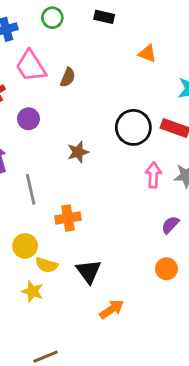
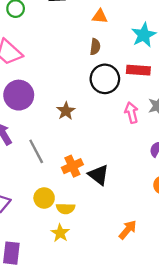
brown semicircle: (68, 77) -> (95, 47), moved
purple circle: (28, 119) -> (19, 95), size x1.6
black triangle: (89, 271) -> (98, 175), moved
yellow star: (32, 292) -> (60, 233), turned 30

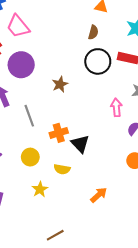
pink arrow: (132, 113) -> (116, 107), moved
yellow semicircle: (66, 209) -> (62, 169), moved

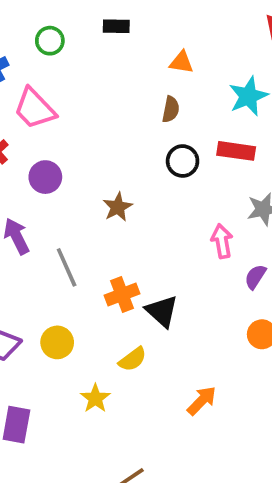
black circle: (98, 61) -> (183, 161), size x0.7
purple circle: (21, 65) -> (45, 177), size x0.7
yellow circle: (30, 157) -> (57, 342), moved
yellow semicircle: (62, 169) -> (133, 359), turned -42

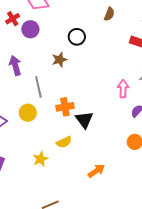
black circle: (183, 161) -> (77, 37), moved
purple circle: (45, 177) -> (30, 29), moved
brown star: (118, 207) -> (59, 60), moved
yellow circle: (57, 342) -> (28, 113), moved

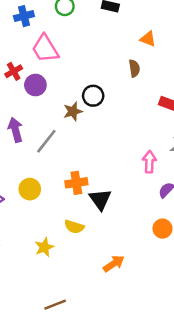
brown semicircle: (109, 14) -> (134, 68), turned -32
brown star: (59, 60) -> (73, 111), moved
gray line: (38, 87) -> (46, 141), moved, turned 50
yellow semicircle: (64, 142) -> (74, 227), turned 42

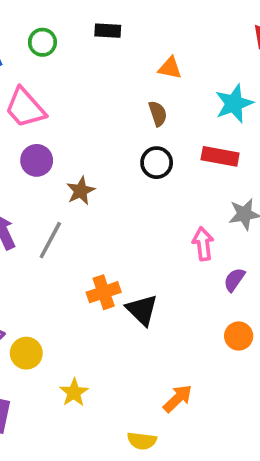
purple circle: (35, 85) -> (37, 160), moved
black circle: (93, 96) -> (157, 163), moved
yellow circle: (30, 189) -> (26, 353), moved
yellow semicircle: (74, 227) -> (142, 441), moved

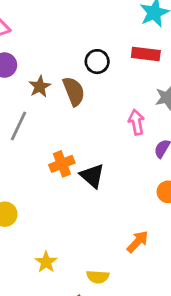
brown semicircle: (158, 114) -> (74, 91), moved, size x1.5
yellow star: (74, 393) -> (46, 262), moved
orange arrow: (178, 399) -> (138, 242), moved

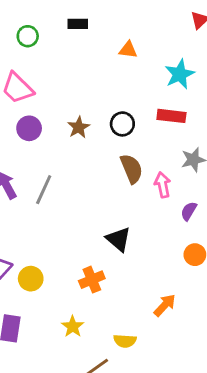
brown star: (40, 87) -> (79, 127), moved
brown semicircle: (74, 91) -> (132, 169), moved
orange cross: (62, 164) -> (92, 280), moved

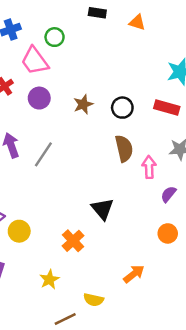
green circle: (28, 36) -> (55, 37), moved
orange triangle: (128, 50) -> (137, 22), moved
orange cross: (92, 280) -> (73, 241), turned -30

